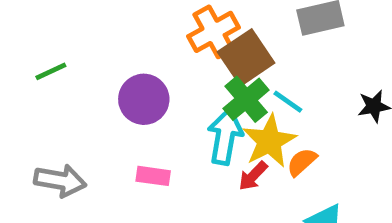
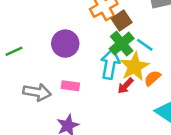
brown square: (246, 57) -> (122, 20), size x0.7
green line: (51, 71) -> (14, 51), moved
gray arrow: (60, 181) -> (37, 92), moved

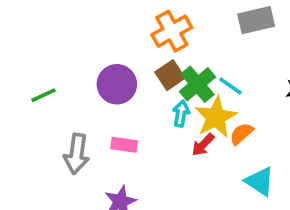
brown square: (122, 20) -> (170, 75), moved
cyan arrow: (110, 64) -> (181, 114), size x0.6
gray arrow: (37, 92) -> (77, 154), turned 88

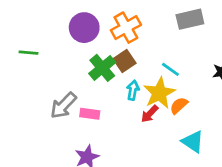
purple circle: (117, 84) -> (84, 28), moved
green cross: (197, 84) -> (102, 68), moved
green line: (44, 95) -> (29, 53), moved, turned 30
gray arrow: (77, 154) -> (63, 105), moved, turned 36

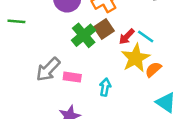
cyan arrow: (133, 90) -> (105, 87), moved
red arrow: (150, 114) -> (127, 37), moved

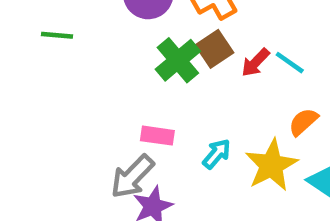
yellow star: (136, 58) -> (271, 165), moved
gray arrow: (48, 69) -> (132, 177), moved
cyan arrow: (105, 87) -> (217, 154), turned 30

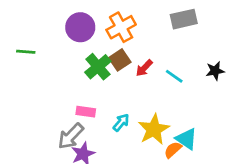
cyan line: (290, 63) -> (174, 76), moved
orange semicircle: (303, 122) -> (173, 150), moved

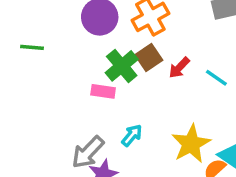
pink rectangle: (86, 112) -> (103, 91), moved
cyan arrow: (121, 123) -> (132, 135), moved

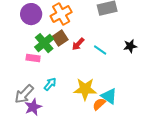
yellow star: (191, 144) -> (85, 89), turned 30

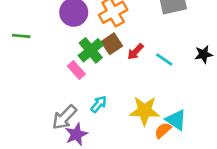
pink rectangle: (33, 58) -> (76, 70), turned 40

